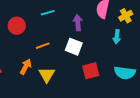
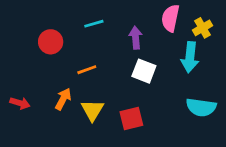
cyan arrow: (117, 37) -> (190, 57), size x1.5
white square: (74, 47) -> (144, 71), moved
red square: (91, 71) -> (131, 118), moved

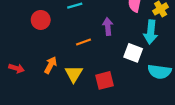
purple arrow: (136, 38) -> (108, 27), moved
orange line: (87, 70) -> (84, 42), moved
white square: (144, 71) -> (133, 53), moved

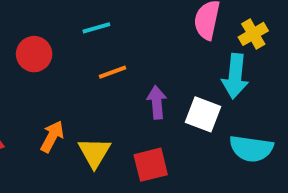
purple arrow: (108, 27) -> (157, 102), moved
orange line: (84, 42) -> (112, 72), moved

